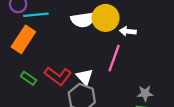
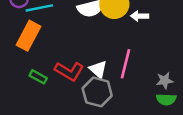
pink line: (114, 58) -> (125, 64), moved

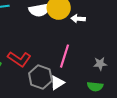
white triangle: (98, 69) -> (57, 83), moved, turned 42
gray star: (165, 81) -> (100, 64), moved

